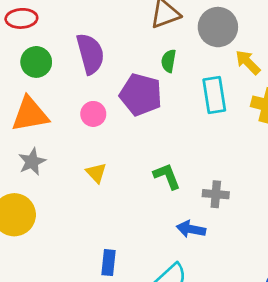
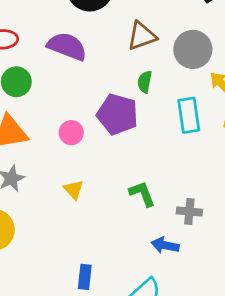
purple semicircle: (90, 54) -> (67, 46), moved, turned -54

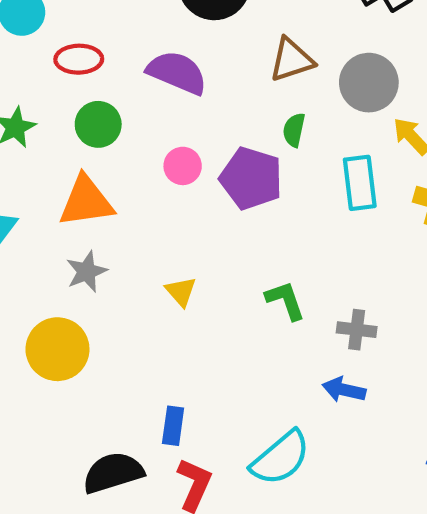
pink circle: (71, 133) -> (183, 166), moved
blue arrow: (165, 245) -> (344, 390), moved
blue rectangle: (85, 277) -> (173, 426), moved

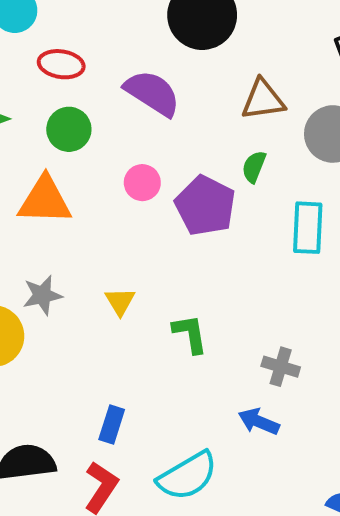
gray star: (87, 272) -> (42, 295), moved
green L-shape: (285, 300) -> (190, 334), moved
blue rectangle: (173, 426) -> (112, 424), moved

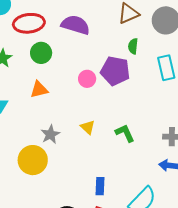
red ellipse: (61, 64) -> (29, 23), size x1.4
pink circle: (142, 183) -> (87, 79), moved
orange triangle: (45, 200) -> (39, 90), size x0.7

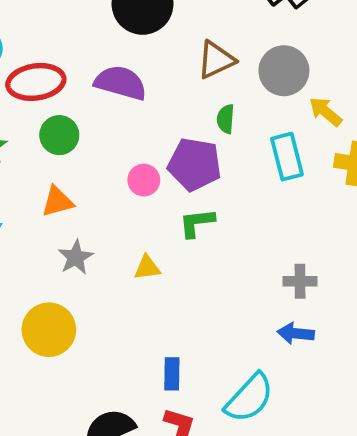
yellow triangle: (88, 127) -> (147, 268), turned -49
green L-shape: (125, 133) -> (197, 223), moved, turned -70
gray star: (50, 134) -> (76, 257), moved

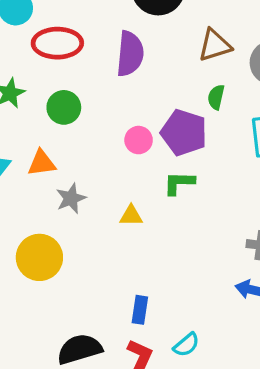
purple semicircle: (121, 83) -> (130, 54), turned 72
green circle: (59, 135) -> (64, 107), moved
orange triangle: (57, 202) -> (42, 163), moved
cyan semicircle: (249, 398) -> (186, 345), moved, size x0.6

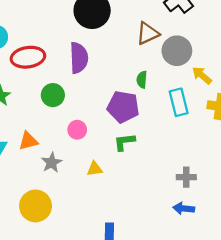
brown triangle: (215, 45) -> (148, 33), moved
green circle: (64, 107) -> (53, 95), moved
pink circle: (139, 140) -> (77, 130), moved

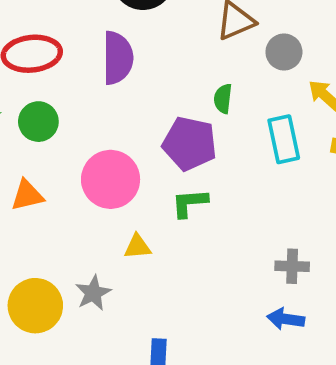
gray circle: (177, 51) -> (284, 52), size x0.7
green circle: (53, 95) -> (38, 122), moved
pink circle: (77, 130) -> (111, 179), size x1.8
gray star: (52, 163) -> (93, 293), moved

